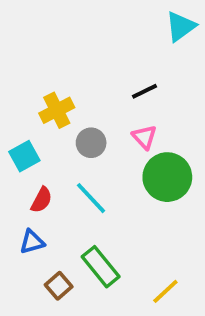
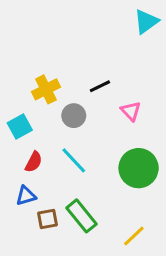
black line: (144, 91) -> (100, 86), moved
pink triangle: (144, 137) -> (131, 111), moved
green circle: (167, 177) -> (139, 168), moved
brown square: (59, 286) -> (48, 219), moved, turned 30

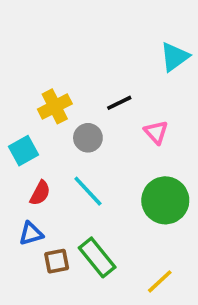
cyan triangle: (146, 22) -> (174, 57), moved

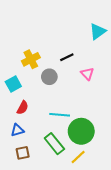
cyan line: (88, 191) -> (60, 115), moved, turned -42
green circle: (165, 200) -> (81, 131), moved
brown square: (57, 261) -> (23, 153), moved
yellow line: (160, 281) -> (78, 157), moved

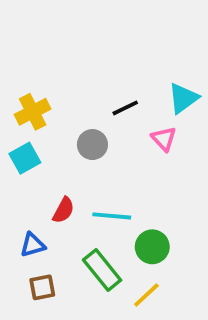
cyan triangle: (98, 32) -> (183, 98), moved
yellow cross: (31, 59) -> (33, 112), moved
red semicircle: (23, 108) -> (63, 210), moved
green circle: (81, 131) -> (152, 247), size x0.7

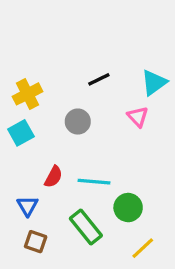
black line: (125, 108) -> (99, 79), moved
blue triangle: (33, 245) -> (27, 206), turned -45
brown square: (42, 287) -> (36, 242), turned 30
yellow line: (146, 295) -> (143, 248), moved

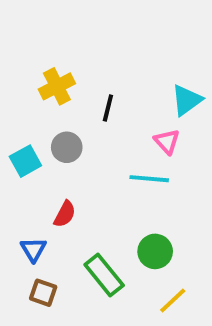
black line: (99, 79) -> (108, 108), moved, turned -50
yellow cross: (27, 94) -> (57, 86), moved
gray circle: (78, 122) -> (67, 147), moved
cyan line: (94, 182) -> (149, 179), moved

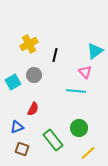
blue triangle: (33, 249) -> (17, 127), turned 40

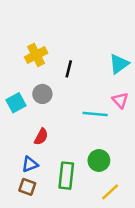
pink triangle: (85, 72) -> (120, 100), moved
blue triangle: (17, 127) -> (30, 164), moved
green rectangle: (53, 140) -> (66, 176), turned 45

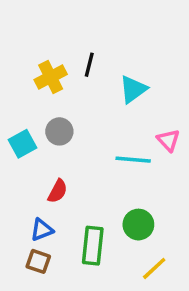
cyan triangle: (119, 64) -> (133, 89), moved
black line: (69, 69) -> (89, 65), moved

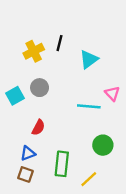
green circle: (138, 225) -> (103, 145), moved
yellow line: (154, 268) -> (89, 179), moved

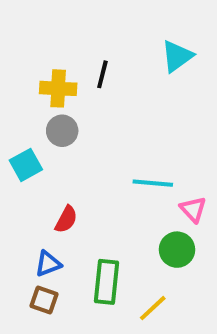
yellow cross: (34, 51) -> (58, 88), turned 30
cyan triangle: (89, 59) -> (177, 56), moved
gray circle: (40, 88) -> (62, 131), moved
pink triangle: (112, 93) -> (193, 209), moved

